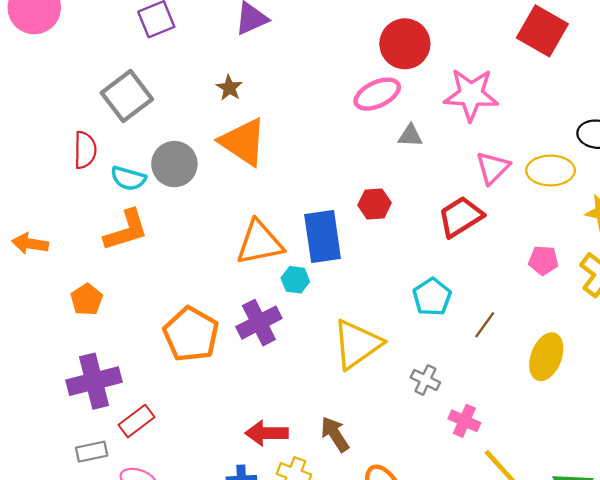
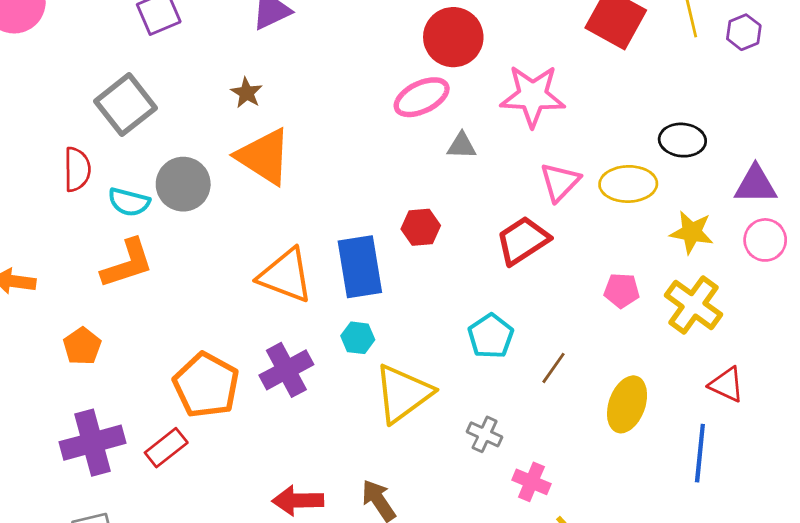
orange triangle: (260, 243) -> (286, 275), turned 33
cyan hexagon: (295, 280) -> (358, 338), moved
red rectangle: (137, 421) -> (166, 448), moved

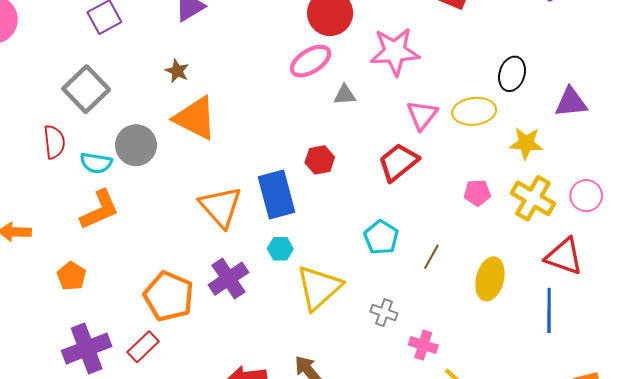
black ellipse: (682, 140) -> (512, 74), turned -72
pink circle: (765, 240) -> (586, 196), moved
orange triangle: (286, 275) -> (221, 207), turned 33
red triangle: (727, 385) -> (564, 256), size x1.4

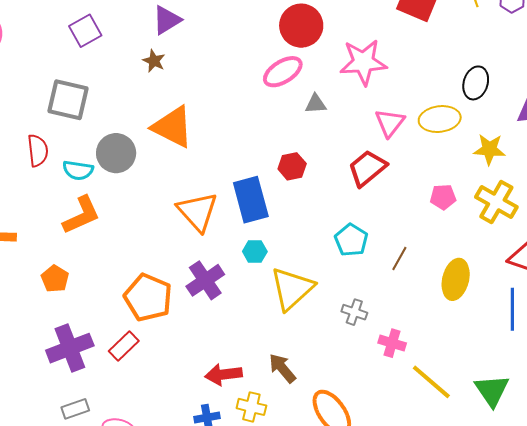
brown star: (177, 71) -> (154, 61), moved
gray square: (86, 89) -> (68, 100), turned -33

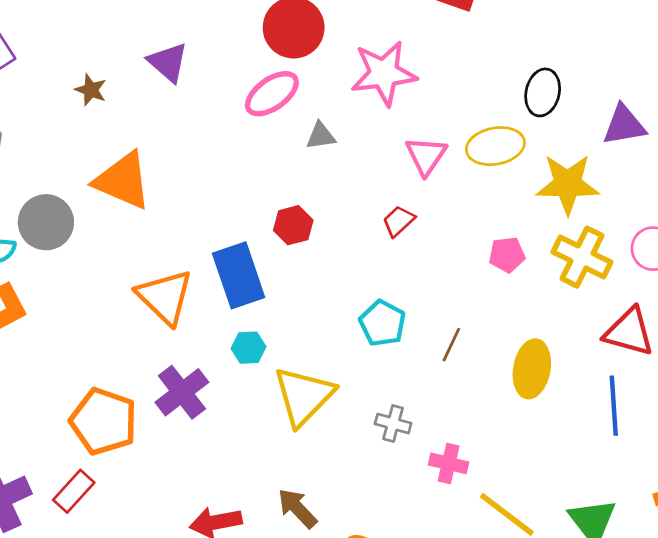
purple triangle: (167, 20) -> (168, 62), moved, turned -44
yellow star: (489, 149) -> (568, 184), size x1.4
red trapezoid: (367, 168) -> (399, 221), size x0.6

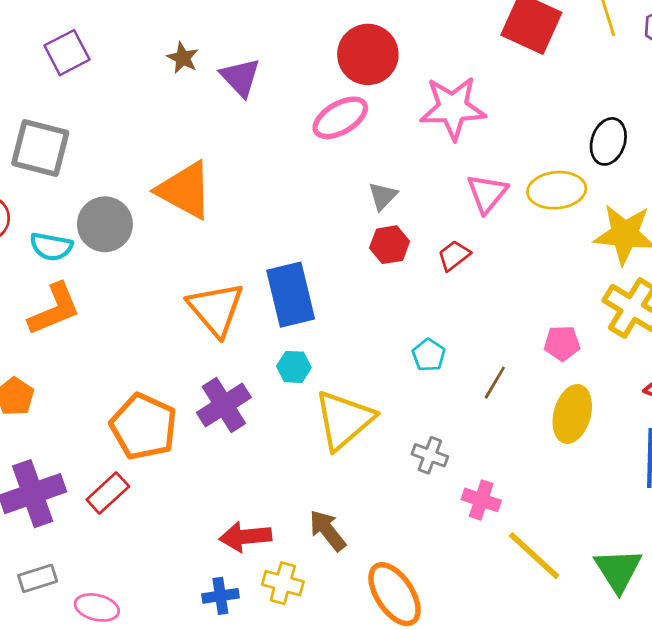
brown star: (91, 90) -> (183, 58), moved
gray triangle: (321, 136) -> (383, 196), moved, turned -44
red hexagon: (293, 225) -> (390, 245), moved
pink pentagon: (507, 255) -> (562, 343), moved
cyan pentagon: (382, 323) -> (429, 355), size x0.7

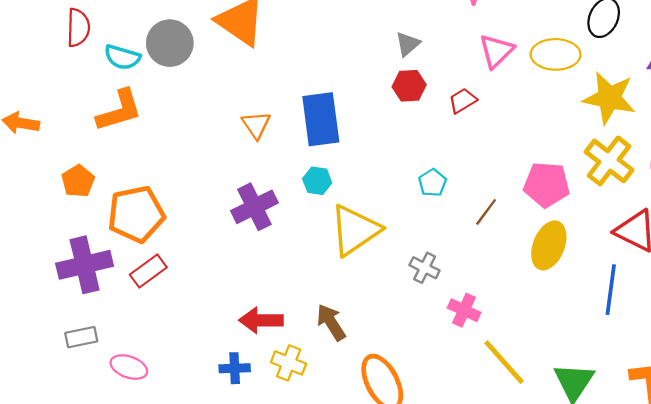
orange triangle: (216, 309) -> (256, 125), size x0.6
pink pentagon: (562, 343) -> (546, 185), size x1.5
orange pentagon: (144, 427) -> (136, 214), moved, turned 30

